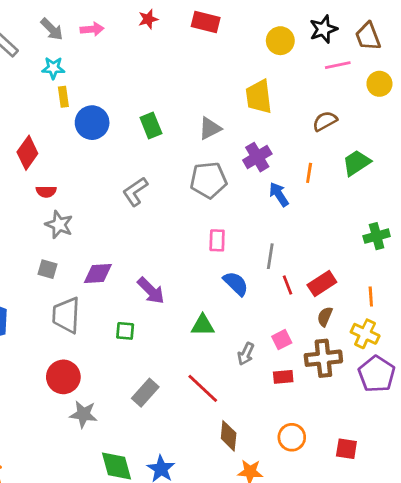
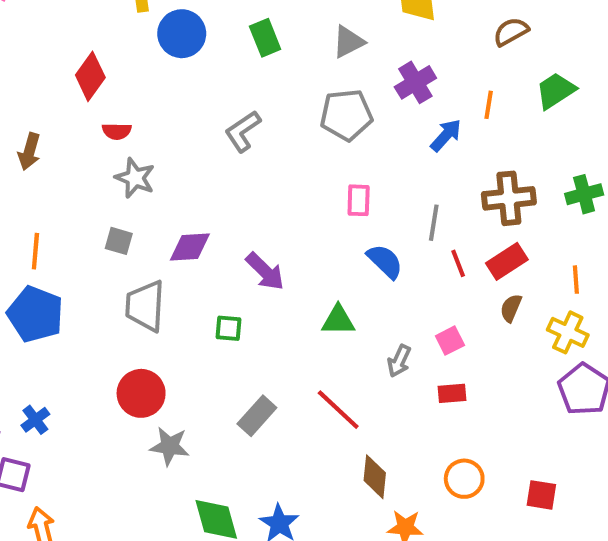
blue arrow: (279, 194) -> (446, 135), turned 75
brown cross: (323, 358) -> (509, 198), moved

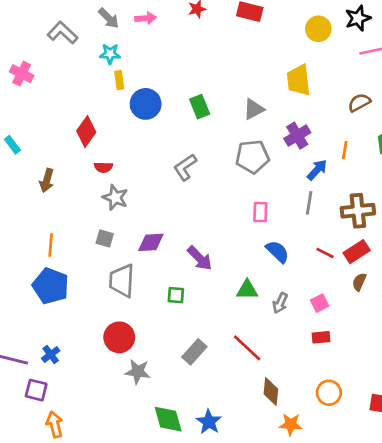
gray line: (434, 223) -> (309, 203), moved
red line: (458, 263) -> (325, 253), turned -42
gray arrow: (399, 361) -> (280, 303), moved

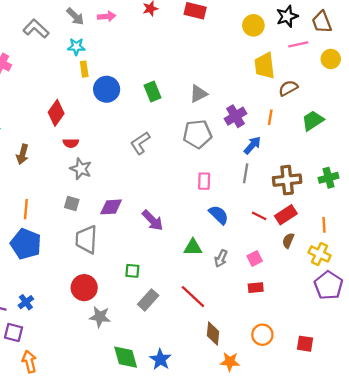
yellow trapezoid: (299, 80) -> (265, 66), moved
orange line: (345, 150) -> (270, 117), moved
green square: (176, 295) -> (132, 271), moved

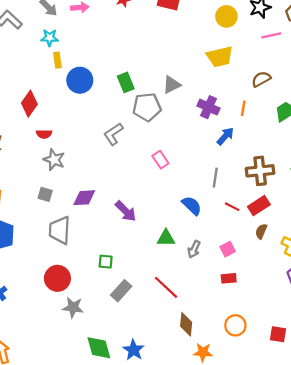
yellow trapezoid: (265, 66) -> (220, 57), moved, turned -96
purple cross: (235, 116) -> (209, 107), turned -35
gray pentagon: (197, 134) -> (147, 107), moved
gray line: (246, 173) -> (215, 178), moved
pink rectangle: (204, 181) -> (160, 160), moved, turned -36

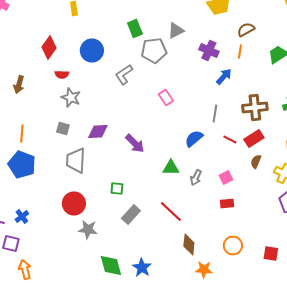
brown semicircle: (261, 79) -> (246, 30), moved
blue circle: (80, 80) -> (92, 50), moved
blue semicircle: (192, 206) -> (194, 138), turned -84

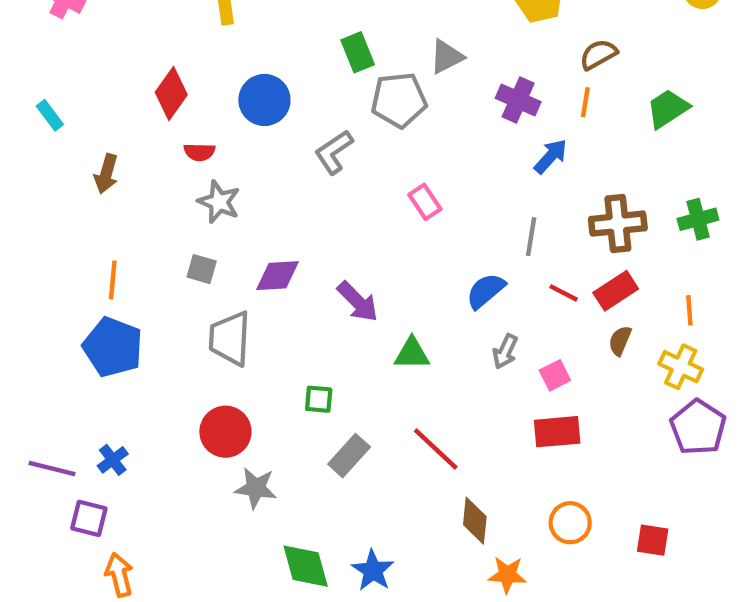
green triangle: (171, 168) -> (412, 354), moved
gray arrow: (196, 178) -> (505, 351), moved
red rectangle: (227, 204) -> (557, 432), size x1.5

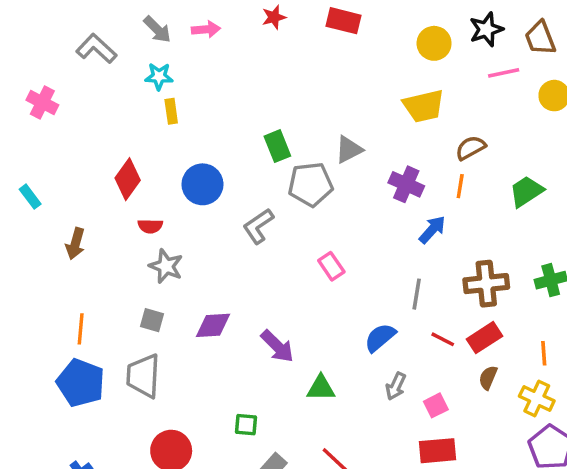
gray trapezoid: (230, 338) -> (143, 376), moved

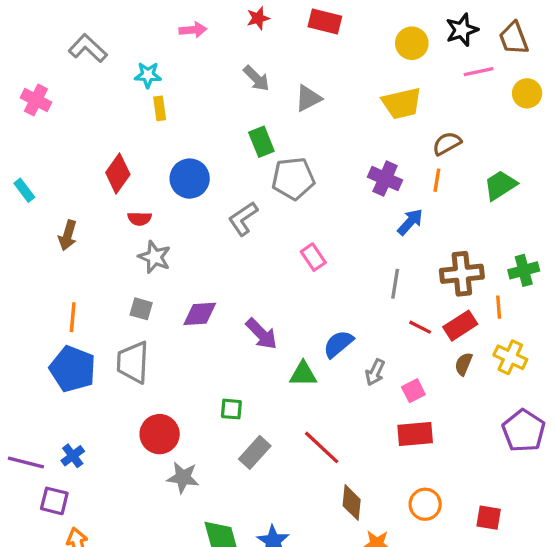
gray arrow: (157, 29) -> (256, 78), moved
gray triangle: (349, 150) -> (308, 98), moved
blue semicircle: (380, 338) -> (338, 344), moved
orange line: (544, 353) -> (499, 307), moved
yellow cross: (537, 398) -> (510, 357), moved

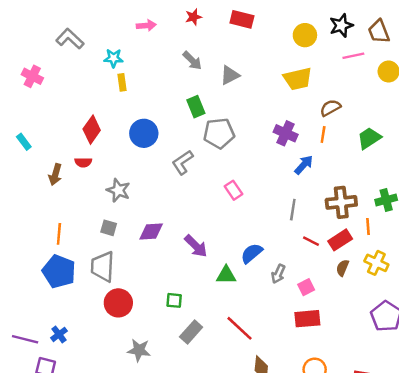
red semicircle: (140, 219) -> (83, 162), moved
red circle: (160, 434) -> (118, 303), moved

